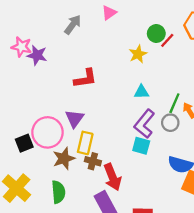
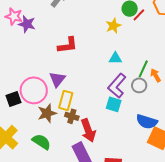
green semicircle: (58, 192) -> (41, 142), turned -54

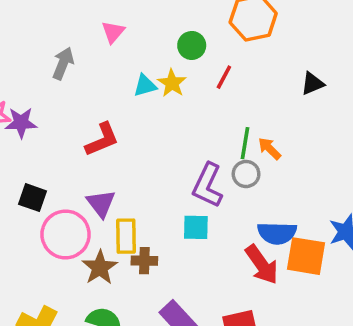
red line: (139, 15) -> (224, 77), moved
cyan triangle: (115, 58) -> (145, 85), moved
black square: (14, 99) -> (33, 198), moved, turned -35
cyan square: (114, 104) -> (196, 227), moved
red arrow: (88, 130) -> (262, 265), moved

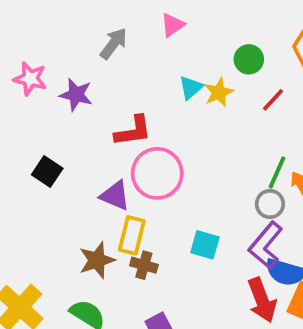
cyan triangle: (145, 85) -> (191, 88), turned -40
purple star: (21, 123) -> (76, 95), moved
purple L-shape: (208, 185) -> (266, 245), moved
purple triangle: (101, 203) -> (115, 196), turned -44
pink circle: (66, 234) -> (157, 173), moved

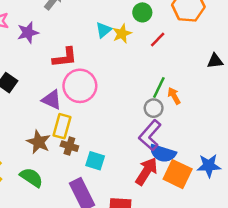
purple star: (76, 95) -> (28, 33), turned -30
cyan square: (205, 245) -> (95, 161), moved
brown star: (97, 260) -> (39, 142), turned -30
red arrow: (262, 300) -> (147, 171), turned -128

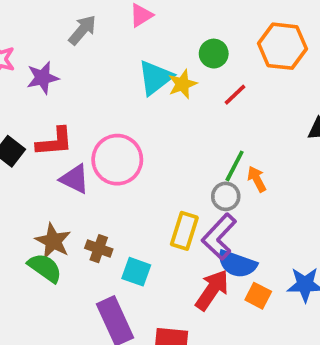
cyan triangle: (104, 30) -> (155, 78), size x1.5
red L-shape: (65, 57) -> (55, 142), moved
yellow rectangle: (62, 126) -> (184, 231), moved
orange square: (178, 174) -> (258, 296), size x0.6
green semicircle: (31, 177) -> (45, 268), moved

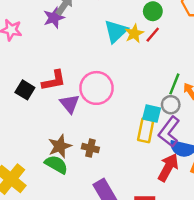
purple star: (43, 78) -> (54, 18), moved
red line: (235, 95) -> (153, 35), moved
purple triangle: (75, 179) -> (70, 104), turned 30
brown star: (53, 241) -> (60, 146), turned 30
cyan square: (136, 272) -> (152, 113), moved

